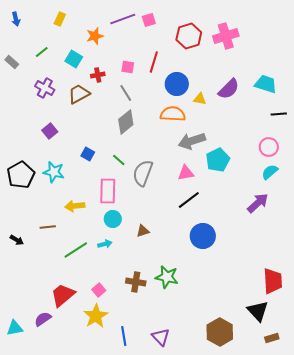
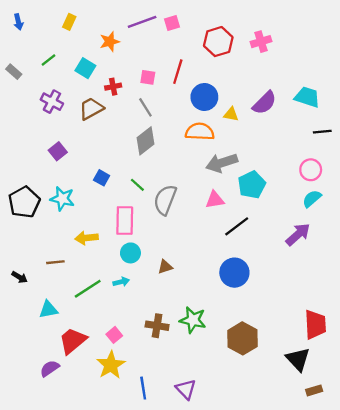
pink cross: (226, 36) -> (261, 42), size x0.7
black line: (189, 200) -> (237, 226), moved
cyan triangle: (15, 328) -> (48, 310), moved
brown hexagon: (220, 332) -> (243, 338), moved

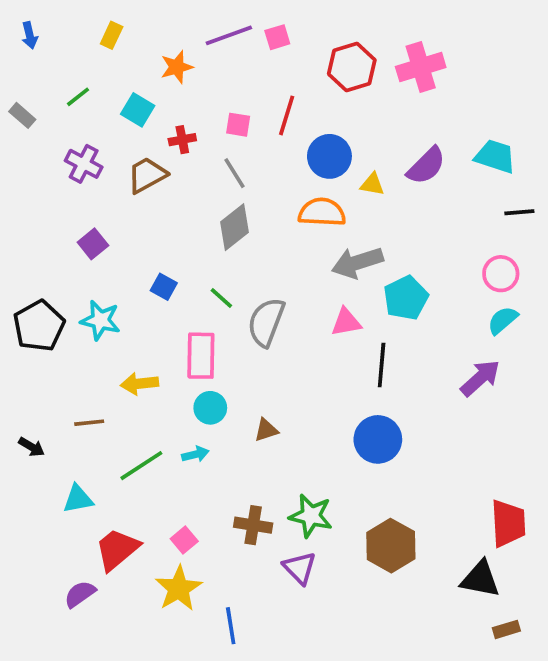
pink cross: (261, 42) -> (421, 67), size x1.4
black line: (237, 226) -> (382, 365), turned -48
black triangle: (298, 359) -> (480, 579), turned -36
purple triangle: (186, 389) -> (300, 568), moved

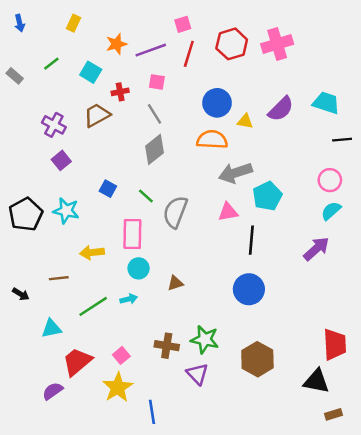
purple line: (229, 35) -> (151, 50), moved
red line: (287, 115) -> (189, 54), moved
purple cross: (84, 164) -> (54, 125), moved

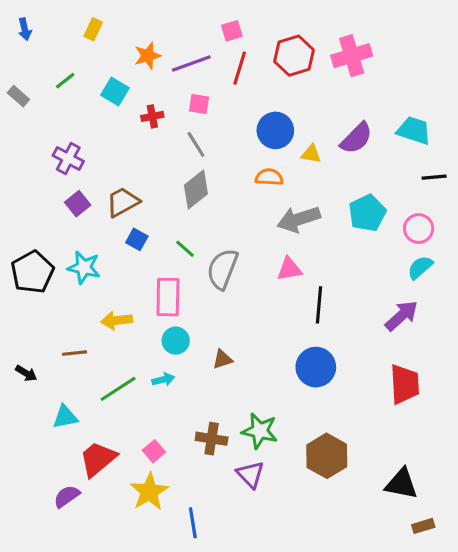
brown trapezoid: (97, 115) -> (123, 202), moved
orange semicircle: (212, 140) -> (269, 177), size x0.7
cyan pentagon: (267, 196) -> (367, 213), moved
red trapezoid: (335, 344) -> (405, 384), moved

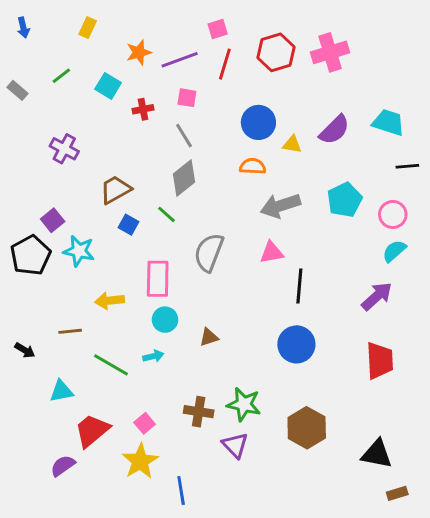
purple square: (78, 204) -> (53, 220), moved
green line: (185, 249) -> (166, 214), moved
green line: (118, 389) -> (111, 365), turned 63

